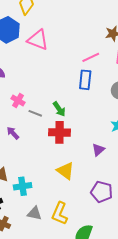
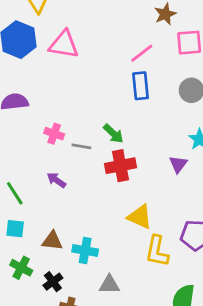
purple triangle: (98, 150) -> (178, 164), moved
cyan cross: (23, 186) -> (85, 250), turned 30
yellow L-shape: (60, 213) -> (157, 251), moved

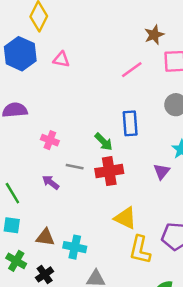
pink triangle: (64, 44) -> (61, 59), size x0.6
blue rectangle: (141, 86) -> (130, 123), moved
gray line: (81, 146) -> (75, 167), moved

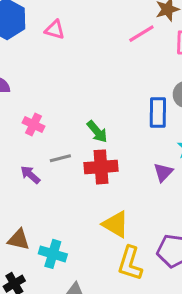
pink line: (132, 70) -> (141, 34), moved
blue rectangle: (130, 123) -> (158, 113), moved
gray line: (75, 167) -> (60, 158), turned -30

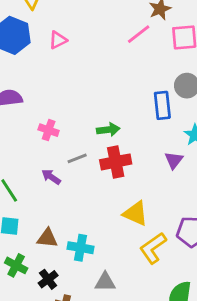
pink triangle: (55, 30) -> (58, 40), turned -36
green arrow: (97, 132) -> (108, 130), turned -50
yellow L-shape: (130, 263) -> (153, 248), turned 44

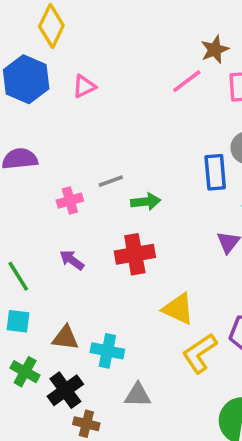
pink cross: (49, 130) -> (70, 201), turned -36
gray line: (77, 158) -> (111, 181), moved
red cross: (116, 162) -> (135, 254), moved
black cross: (48, 279) -> (65, 390), size x1.4

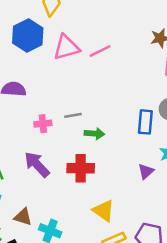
pink line: (187, 81) -> (100, 51), moved
pink triangle: (84, 86) -> (66, 47), size x1.6
purple arrow: (72, 260) -> (37, 164), size x1.6

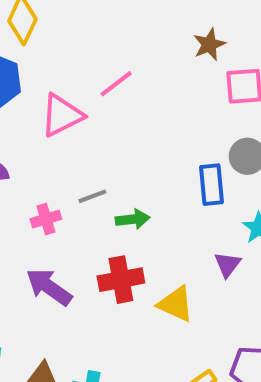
pink triangle: (66, 47) -> (62, 115), moved
yellow triangle: (104, 211) -> (176, 304), moved

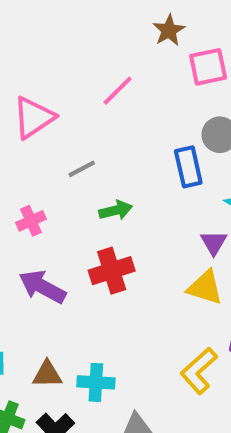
pink line: (116, 84) -> (118, 91), moved
gray line: (92, 196) -> (82, 169), moved
yellow triangle: (176, 304) -> (205, 287), moved

